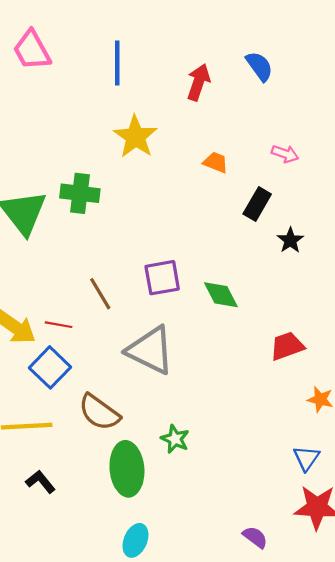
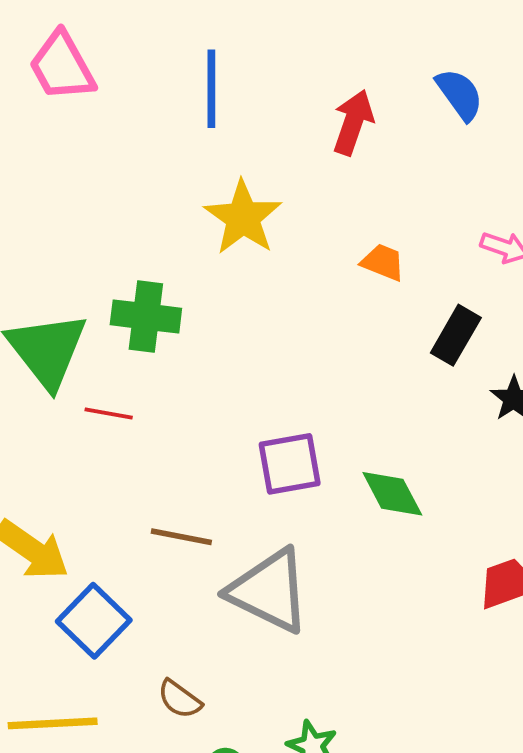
brown line: (100, 294) -> (181, 537), moved, turned -48
red line: (59, 325) -> (109, 414), moved
brown semicircle: (99, 412) -> (180, 699), size x0.6

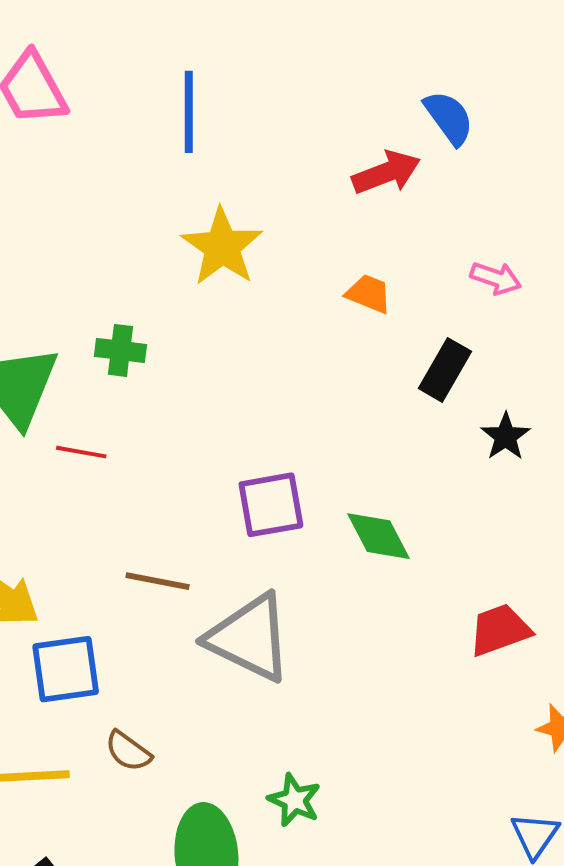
red arrow: (353, 122) -> (386, 172), moved, turned 50
green cross: (146, 316) -> (120, 350), size x0.7
blue square: (94, 621) -> (66, 669), turned 38
brown semicircle: (180, 699) -> (128, 751), moved

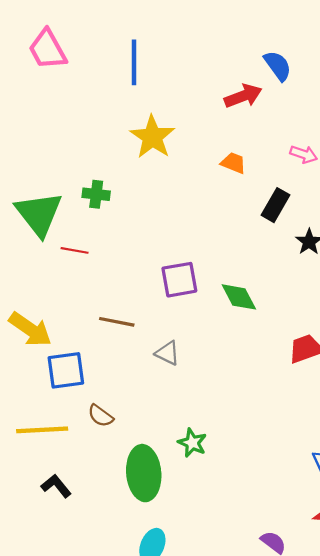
gray triangle: (249, 638) -> (167, 353), size x0.5

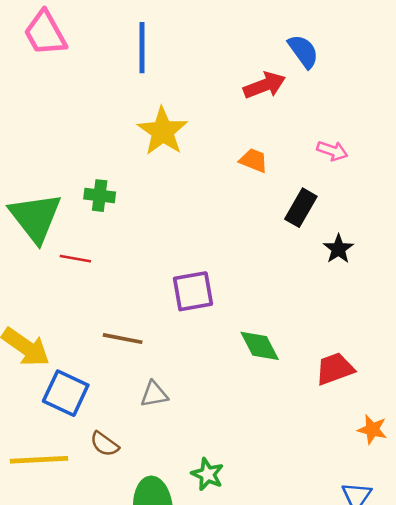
green diamond: (239, 297) -> (260, 346), moved
gray triangle: (167, 353) -> (154, 394), moved, turned -36
blue square: (66, 370) -> (66, 393), turned 33

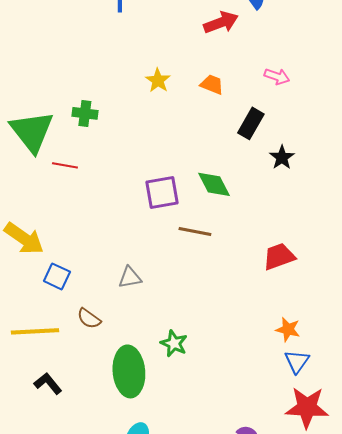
yellow star: (163, 131) -> (158, 80), moved, size x0.6
brown line: (123, 339) -> (195, 231), moved
green diamond: (260, 346) -> (214, 184), moved
blue square: (66, 393) -> (57, 276), size x0.7
orange star: (372, 429) -> (288, 329), moved

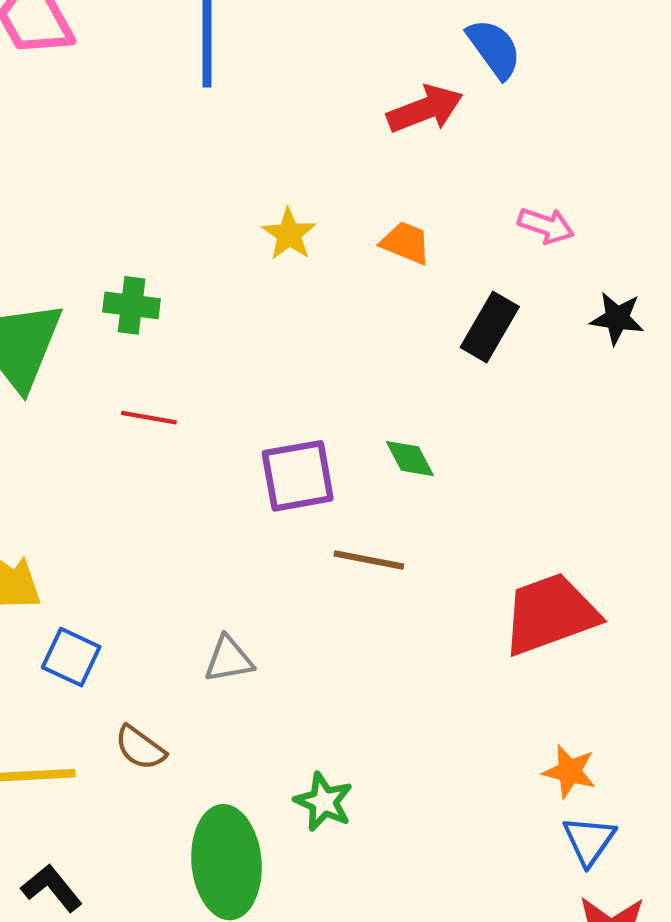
black star: (282, 157) -> (617, 318), moved, turned -30
red line: (65, 165) -> (149, 418), moved
green diamond: (214, 184) -> (410, 459), size x0.7
red trapezoid: (279, 256) -> (550, 614), size x1.4

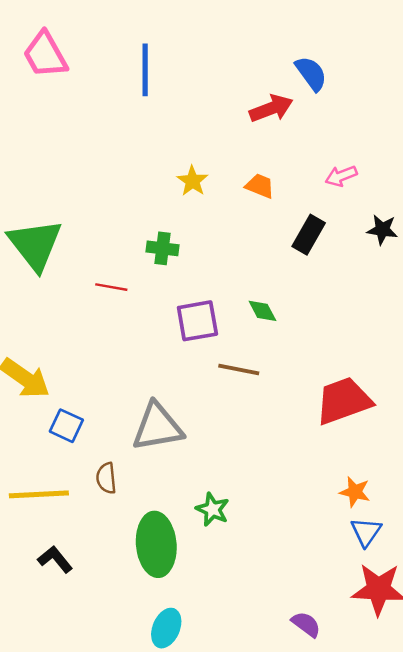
pink arrow: (546, 226) -> (341, 176), turned 140
green cross: (132, 305) -> (162, 248), moved
gray triangle: (229, 659) -> (158, 427), size x1.8
brown semicircle: (140, 748) -> (106, 478), turned 48

